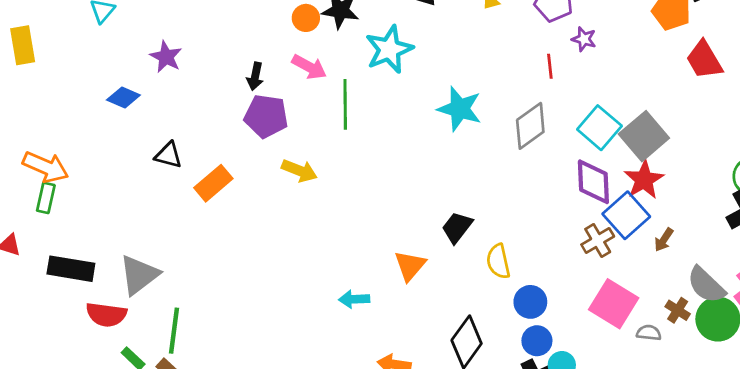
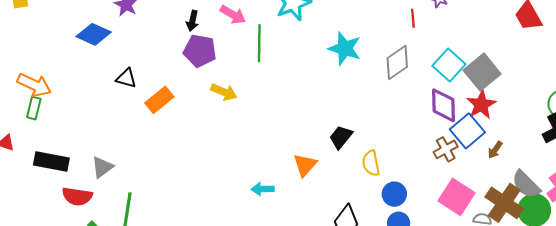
blue diamond: (123, 97) -> (94, 34), size x1.4
gray triangle: (139, 275) -> (102, 167), size x0.7
brown cross: (678, 310) -> (504, 203), size x2.0

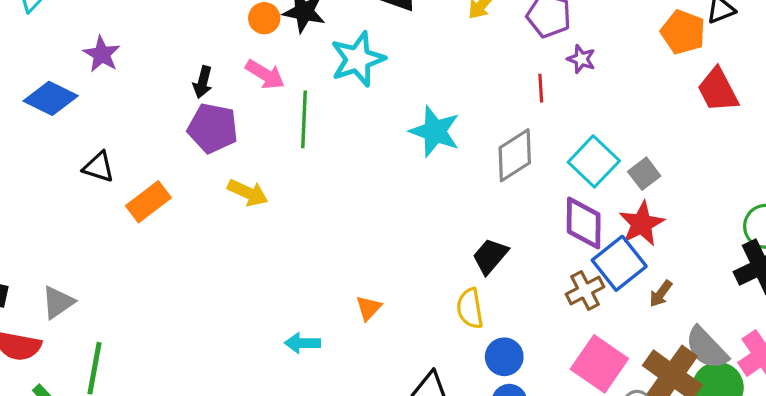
gray square: (482, 72) -> (644, 174), size x0.6
black trapezoid: (341, 137) -> (490, 256), moved
orange triangle: (305, 165) -> (369, 308), size x0.7

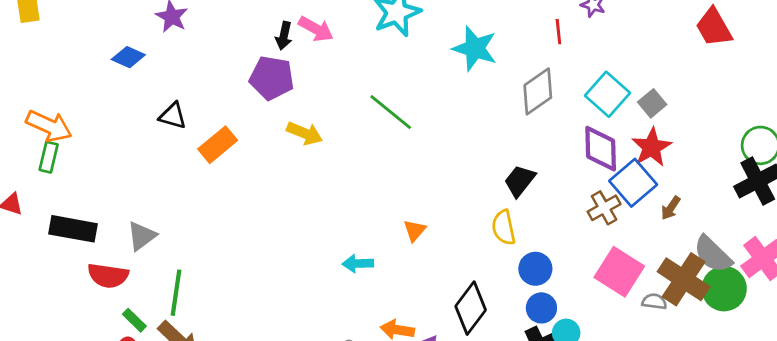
black arrow: (203, 82) -> (284, 36), moved
blue diamond: (51, 98) -> (128, 57), size x0.7
green line: (304, 119) -> (391, 112), moved, turned -51
cyan star: (435, 131) -> (475, 48), moved

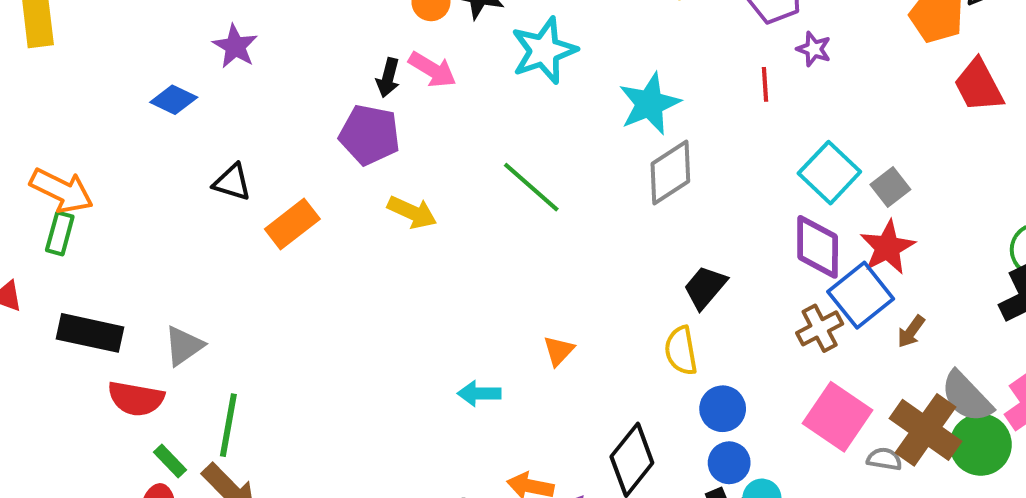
cyan star: (475, 48) -> (649, 104), turned 30
gray diamond: (538, 91) -> (670, 173), moved

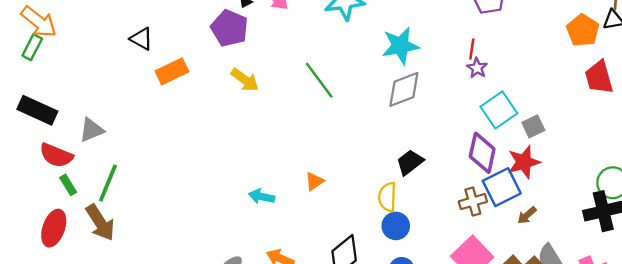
purple star: (814, 49) -> (477, 68), moved
blue circle: (723, 409) -> (396, 226), moved
green rectangle: (170, 461) -> (68, 185), moved

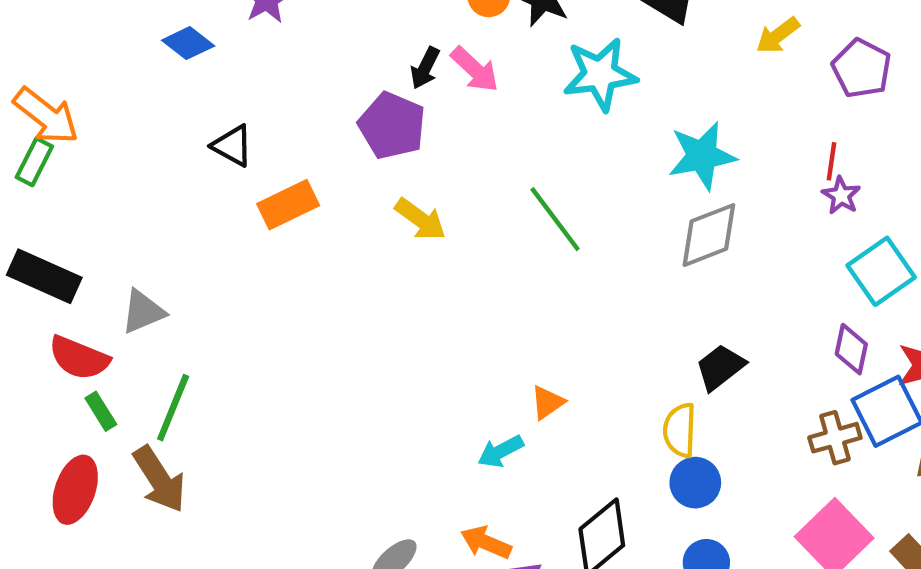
purple diamond: (482, 153) -> (851, 349), size x0.7
cyan arrow: (262, 197) -> (500, 451), moved, turned -40

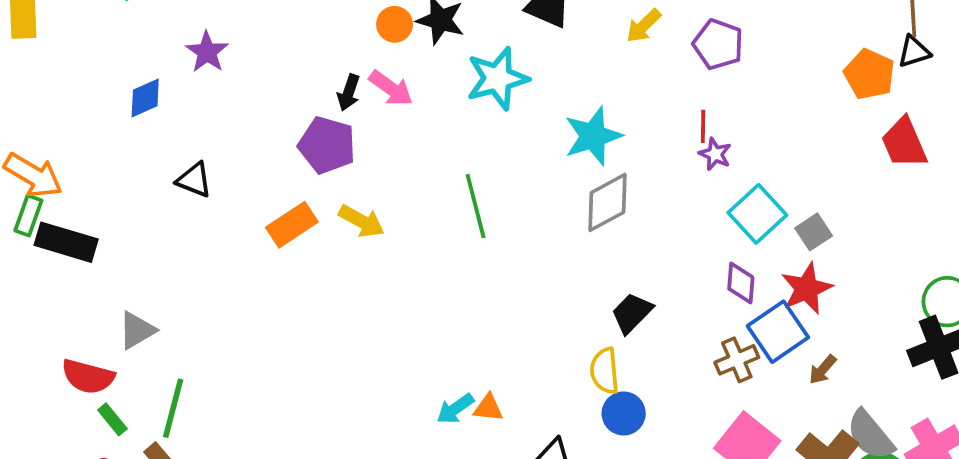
blue diamond: (188, 43) -> (145, 98), turned -54
orange rectangle: (288, 205) -> (292, 225), moved
green line: (555, 219) -> (476, 206), turned 30
black rectangle: (44, 276) -> (66, 242), moved
orange triangle: (547, 402) -> (488, 408), moved, turned 48

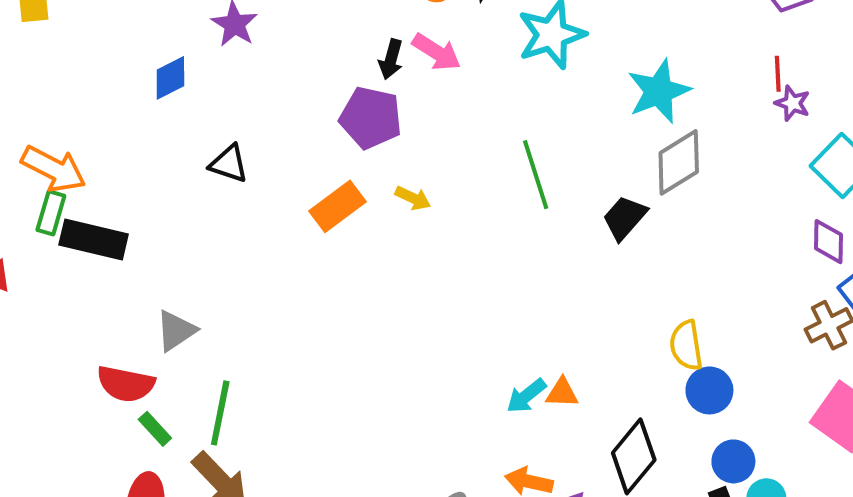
yellow arrow: (362, 221) -> (413, 198), size x0.7
black trapezoid: (632, 313) -> (625, 218), moved

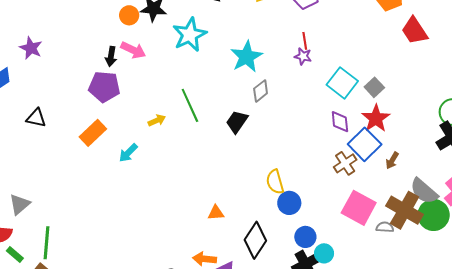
purple star: (792, 103) -> (303, 56), moved
gray diamond: (679, 162) -> (261, 91), size x0.7
yellow arrow: (413, 198) -> (157, 120), moved, turned -42
cyan arrow: (526, 396) -> (128, 153), moved

